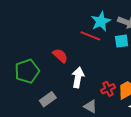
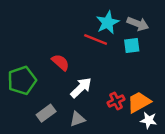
white arrow: (78, 77) -> (81, 88), turned 36
gray triangle: (90, 107) -> (77, 119), moved, turned -48

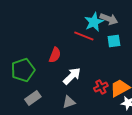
gray arrow: (138, 24) -> (109, 19), moved
red semicircle: (61, 62) -> (55, 55), turned 70
gray rectangle: (46, 113) -> (33, 98), moved

